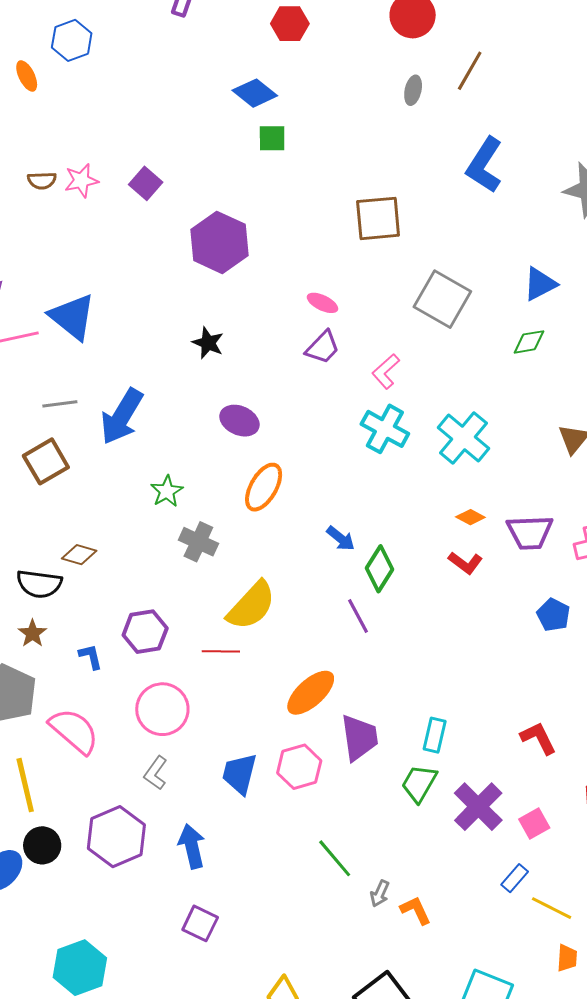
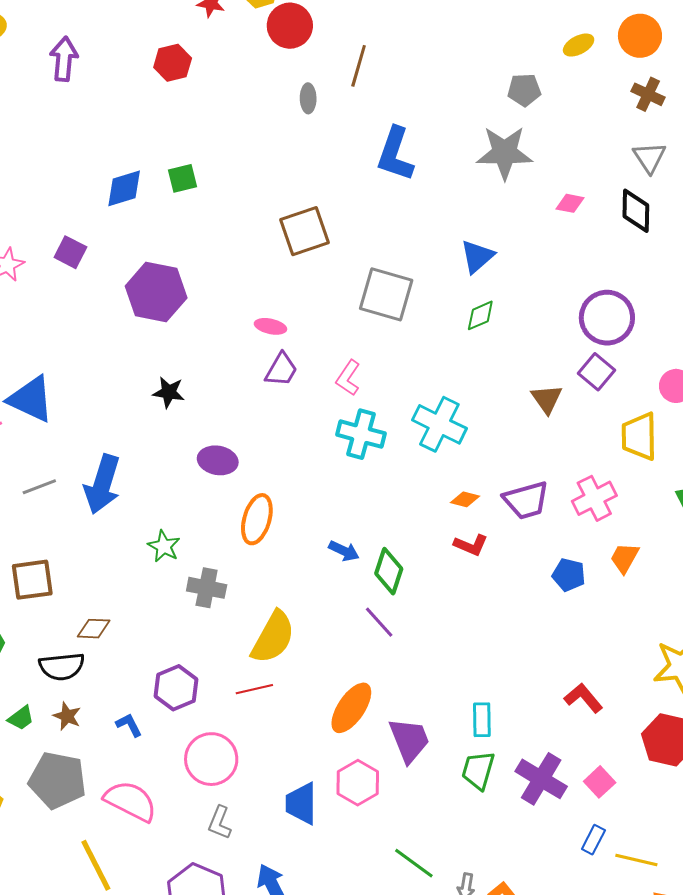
blue diamond: (255, 93) -> (124, 188), moved, turned -42
brown square: (46, 461) -> (32, 580), moved, turned 36

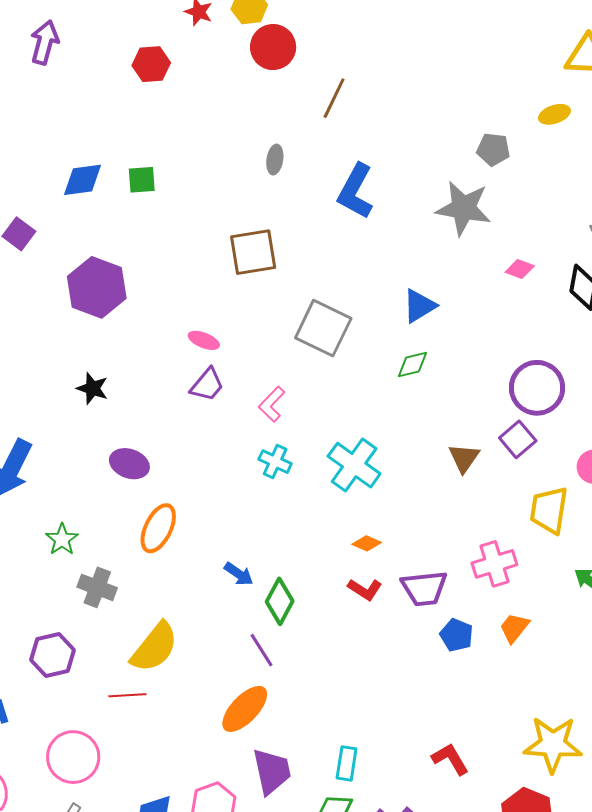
gray ellipse: (308, 98) -> (275, 160), moved
cyan cross: (361, 434) -> (275, 462), size x0.7
purple trapezoid: (526, 500) -> (424, 588), moved
purple hexagon: (176, 688) -> (52, 655), moved
orange ellipse: (351, 708) -> (245, 709), moved

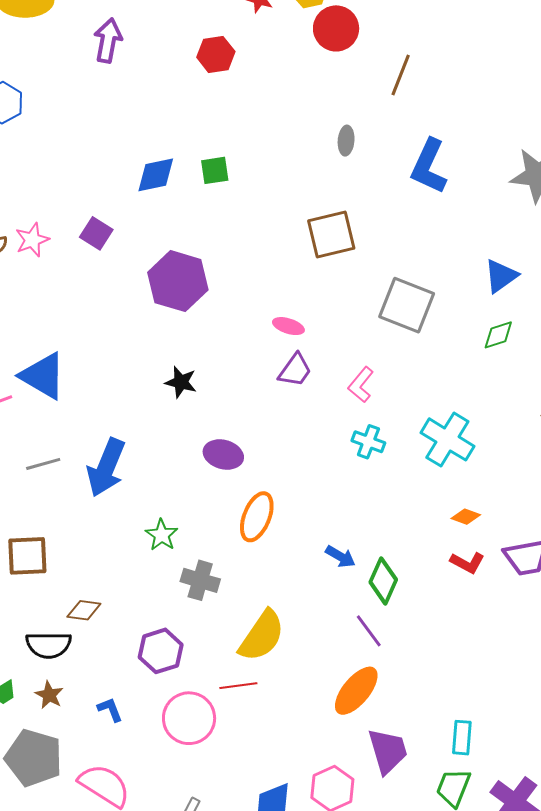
pink circle: (73, 757) -> (189, 718), moved

